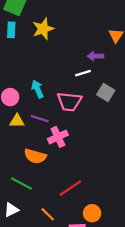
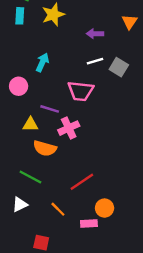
purple arrow: (95, 56) -> (95, 34), moved
cyan arrow: (37, 89) -> (42, 62), moved, turned 48
gray square: (106, 92) -> (119, 67), moved
yellow triangle: (17, 121) -> (30, 124), moved

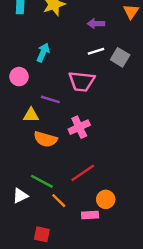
pink cross: (69, 128) -> (79, 127), moved
green line: (30, 177) -> (42, 181), moved

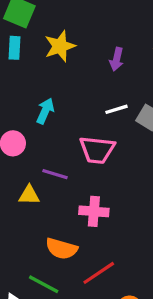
purple arrow: (96, 24) -> (117, 59), moved, turned -77
pink cross: (79, 127) -> (94, 211), turned 30
orange semicircle: (45, 139) -> (61, 249), moved

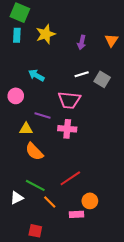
cyan arrow: (45, 111) -> (36, 75), turned -84
pink cross: (94, 211) -> (67, 129), moved
orange semicircle: (61, 249) -> (34, 152), moved, turned 30

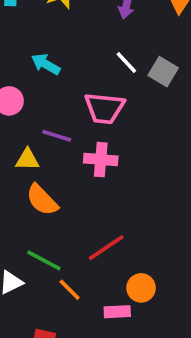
white line: (82, 74) -> (126, 62), turned 64

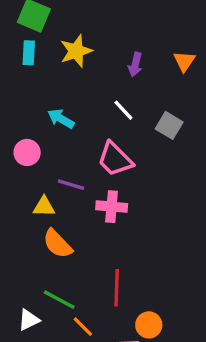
white line: (126, 62) -> (123, 110), moved
pink trapezoid: (104, 108) -> (115, 159), turned 39
red line: (106, 248) -> (117, 288), turned -54

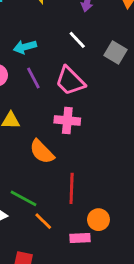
cyan arrow: (61, 119) -> (25, 47), turned -45
purple line: (71, 185) -> (33, 78), moved, turned 45
orange semicircle: (57, 244) -> (42, 152), moved

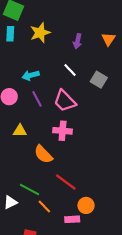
red line: (72, 188) -> (66, 182), turned -55

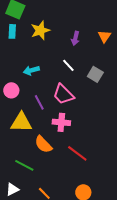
purple line: (37, 99) -> (39, 102), moved
yellow triangle: (20, 131) -> (21, 122), size x1.6
red line: (66, 182) -> (77, 153), moved
green line: (29, 189) -> (24, 165), moved

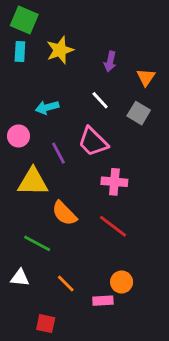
orange triangle: (104, 36) -> (146, 77), moved
pink cross: (61, 122) -> (114, 182), moved
white triangle: (12, 189) -> (20, 278), turned 32

